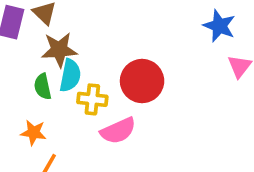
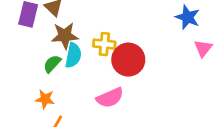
green semicircle: (43, 87) -> (52, 64), turned 54
yellow cross: (92, 99) -> (104, 44), moved

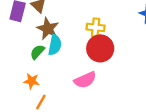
brown star: (65, 36) -> (48, 29), turned 30
yellow cross: (104, 44) -> (96, 27), moved

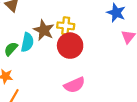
brown star: (48, 29) -> (44, 30), moved
pink semicircle: (85, 80) -> (74, 85), moved

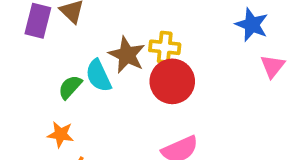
cyan semicircle: (27, 42) -> (98, 76), turned 144

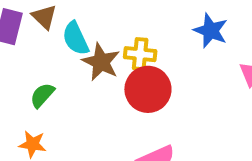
blue star: (252, 25) -> (211, 31), moved
cyan semicircle: (98, 76) -> (76, 38), moved

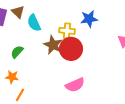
blue star: (211, 31) -> (89, 19), moved, turned -30
brown star: (101, 62) -> (53, 45), moved

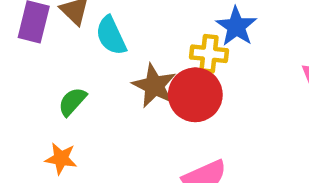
blue star: (89, 19) -> (236, 26), turned -30
yellow cross: (67, 31) -> (209, 54), moved

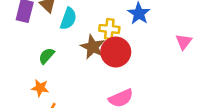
cyan semicircle: (111, 36) -> (68, 19), turned -135
yellow cross: (209, 54) -> (109, 29), moved

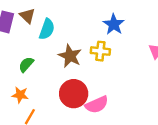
yellow cross: (109, 29) -> (100, 51), moved
red circle: (116, 52) -> (74, 94), moved

